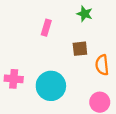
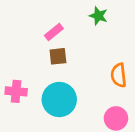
pink rectangle: (46, 28) -> (54, 32), turned 35
brown square: (80, 49) -> (58, 56), moved

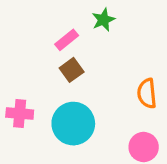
green star: (98, 16) -> (103, 20), moved, turned 30
brown square: (58, 56) -> (72, 70), turned -30

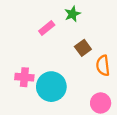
brown square: (72, 70) -> (83, 48), moved
pink cross: (20, 114) -> (24, 77), moved

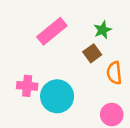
green star: (72, 14) -> (103, 30), moved
pink rectangle: (47, 28) -> (52, 31), size x1.6

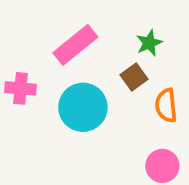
pink cross: (27, 86) -> (21, 88), moved
cyan circle: (57, 96) -> (83, 107), moved

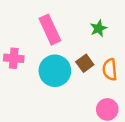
pink rectangle: (75, 45) -> (50, 30), turned -76
brown square: (134, 77) -> (85, 63), moved

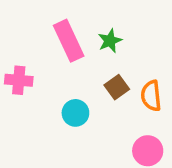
green star: (99, 28) -> (110, 41), moved
cyan circle: (55, 71) -> (75, 113), moved, size x0.6

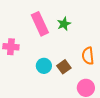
brown square: (117, 87) -> (64, 67), moved

